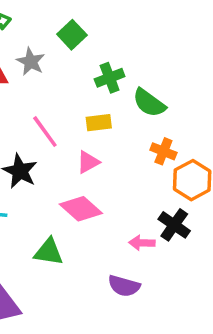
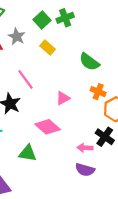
green cross: (110, 78) -> (65, 18), moved
yellow rectangle: (99, 123) -> (48, 48), moved, turned 48
pink triangle: (88, 162) -> (63, 98), moved
purple semicircle: (124, 286) -> (85, 170), moved

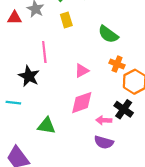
yellow rectangle: (48, 48) -> (66, 20), turned 32
pink line: (25, 79) -> (44, 52), turned 30
pink diamond: (48, 127) -> (82, 103), moved, turned -60

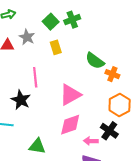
orange cross: (117, 64) -> (112, 74), moved
pink triangle: (82, 71) -> (70, 95), size x1.6

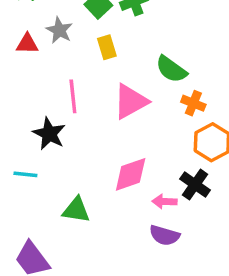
orange cross: (112, 74) -> (193, 103), moved
pink triangle: (70, 95) -> (131, 101), moved

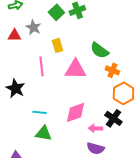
yellow rectangle: (107, 47) -> (57, 45), moved
pink triangle: (131, 101) -> (75, 69), turned 30
black star: (49, 134) -> (15, 88), moved
cyan line: (25, 174) -> (39, 112), moved

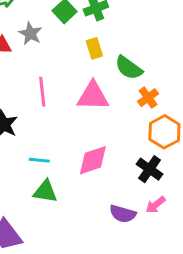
yellow rectangle: (57, 45) -> (94, 48), moved
orange cross: (112, 70) -> (148, 98), turned 32
pink arrow: (95, 128) -> (155, 205), moved, turned -40

